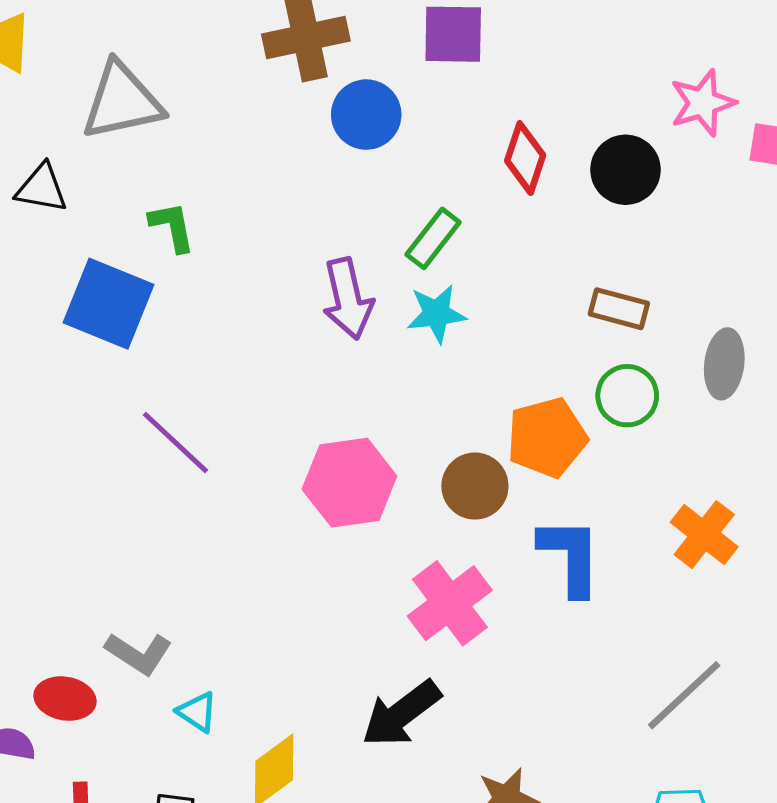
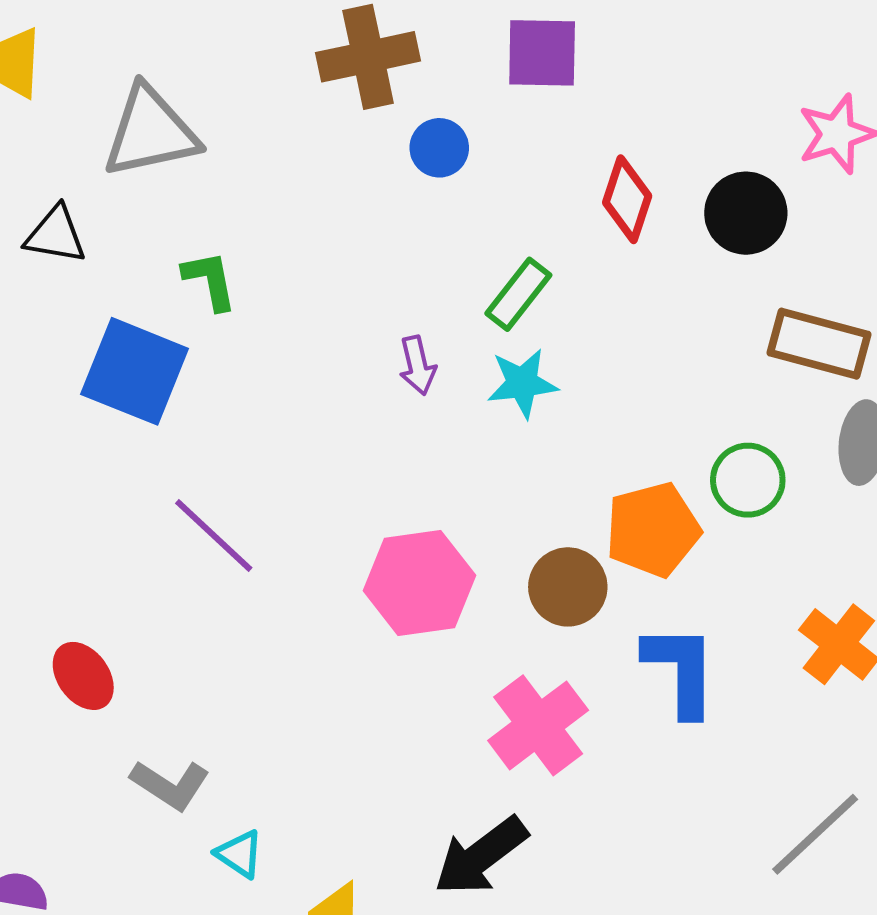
blue circle: (366, 115) -> (439, 148), size x0.7
purple arrow: (348, 299) -> (417, 365), size x0.6
brown rectangle: (619, 309) -> (819, 344), moved, size x1.4
red ellipse: (65, 699) -> (83, 676), moved, turned 44

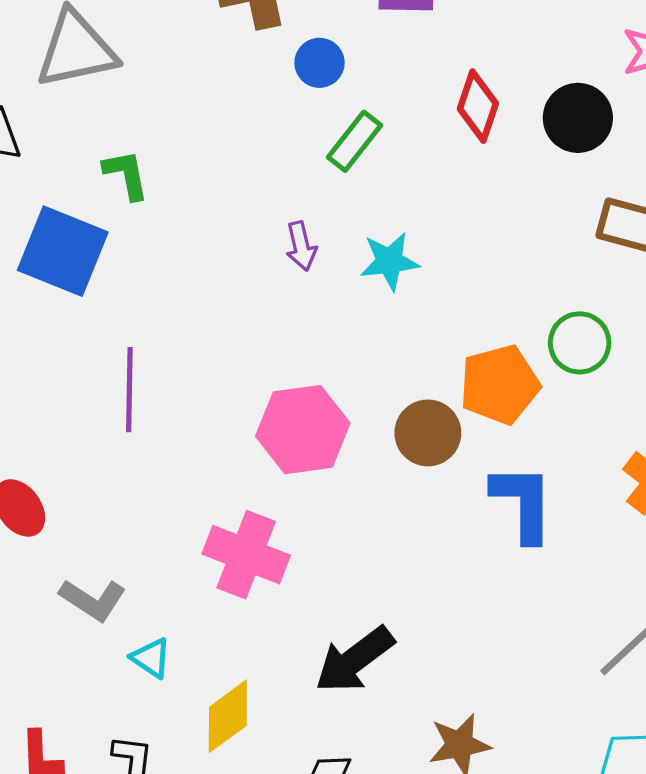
green rectangle: (518, 294) -> (355, 141), moved
purple line: (214, 536) -> (129, 390), turned 48
pink cross: (538, 725) -> (246, 555), moved, turned -32

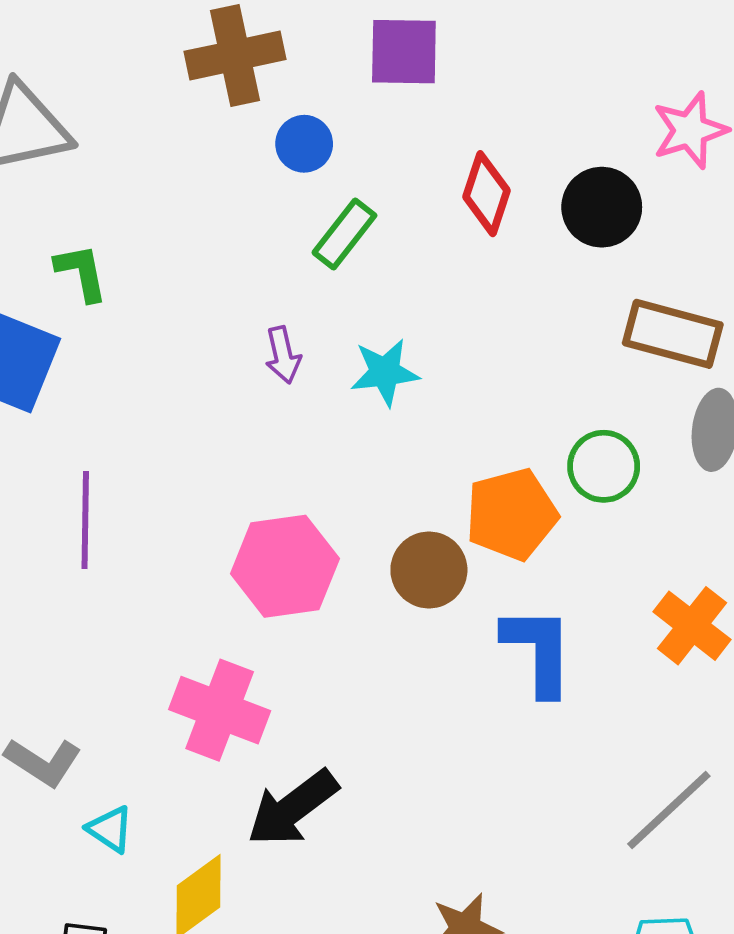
black arrow: (355, 660) -> (293, 808), moved

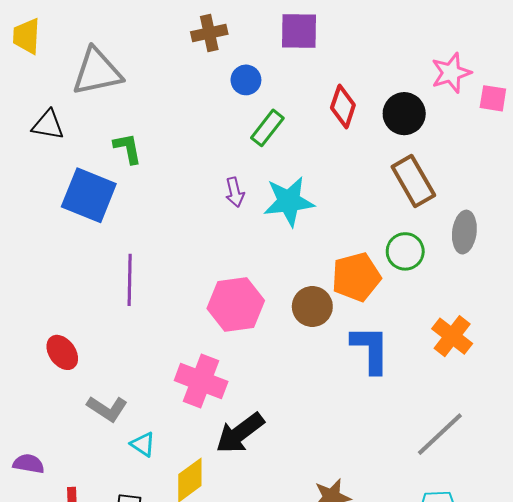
brown cross: (235, 55) -> (209, 33), size x0.7
brown rectangle: (673, 334) -> (413, 181), moved, turned 45
cyan star: (385, 372) -> (289, 201), size x1.4

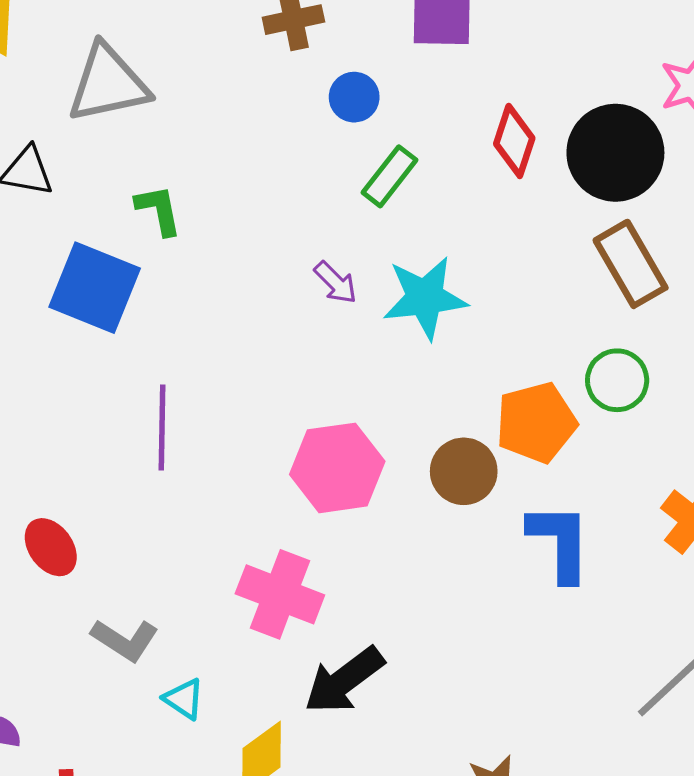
black circle: (404, 114) -> (615, 153), size x1.4
purple arrow: (235, 192) -> (336, 283), turned -32

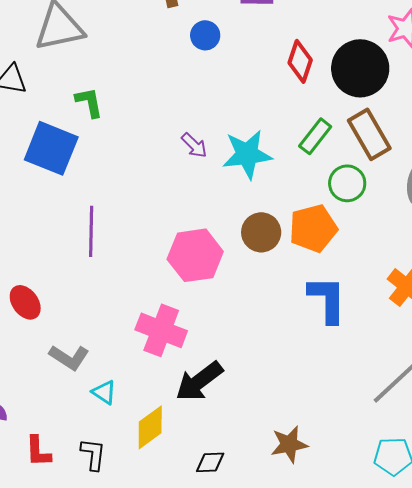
green rectangle: (390, 176) -> (315, 136), moved
green circle: (617, 380) -> (347, 183), moved
brown circle: (464, 471) -> (261, 232), moved

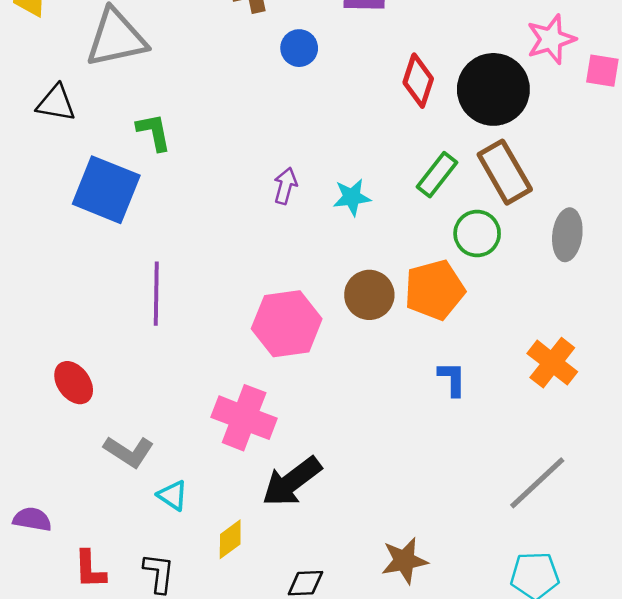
purple arrow: (194, 145) -> (285, 186), turned -120
cyan star: (247, 154) -> (352, 197), size x0.6
blue L-shape: (327, 299) -> (452, 379), size x0.6
yellow diamond: (150, 427) -> (230, 539), size x0.7

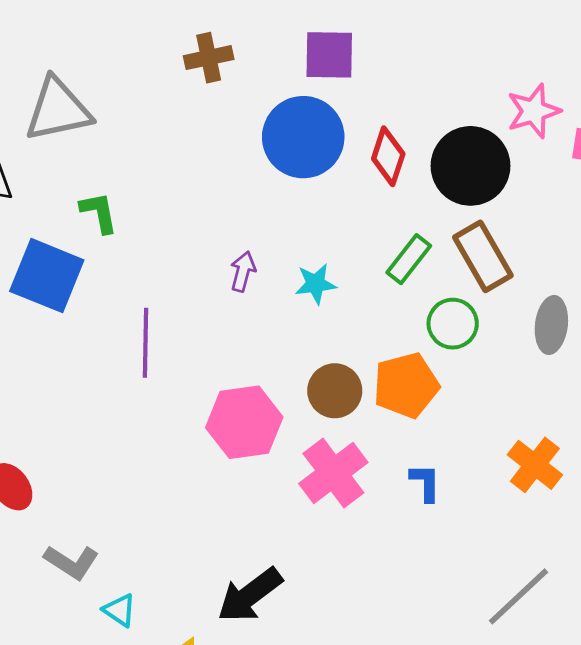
blue circle: (299, 48) -> (303, 137), moved, size x2.0
purple line: (156, 294) -> (146, 343), moved
pink cross: (244, 418) -> (333, 473), moved, turned 32

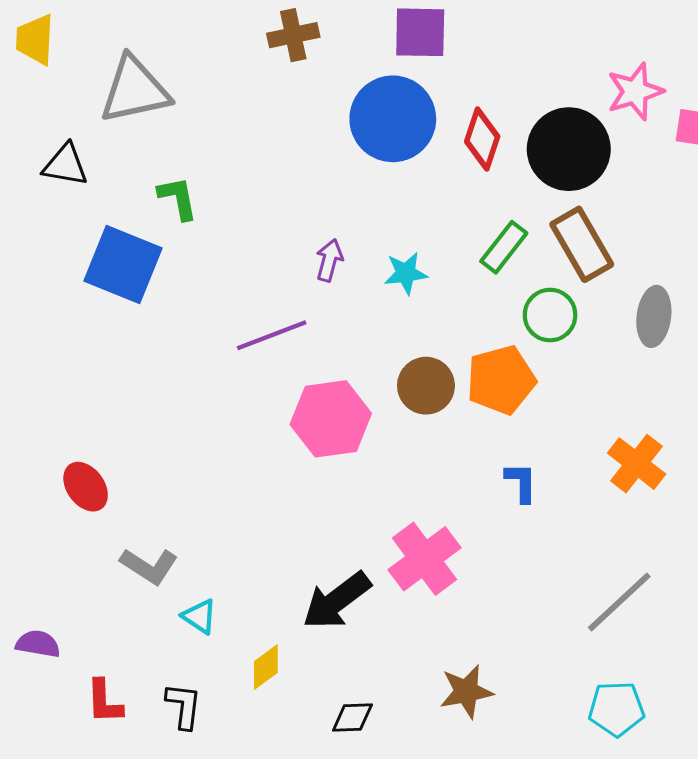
purple line: (146, 343) -> (272, 335), moved, turned 68
pink cross: (333, 473) -> (425, 559), moved

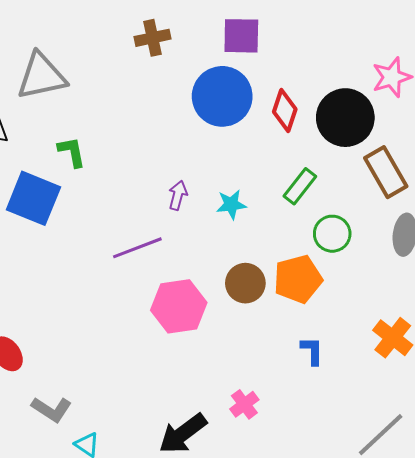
brown rectangle: (582, 244) -> (386, 172), moved
pink cross: (425, 559) -> (244, 404), size x0.6

